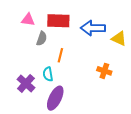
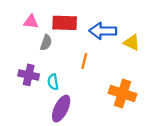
orange line: (60, 55) -> (84, 61), moved
orange cross: (104, 71) -> (123, 93), moved, size x1.6
purple cross: (26, 83) -> (29, 75), moved, turned -30

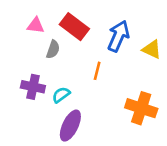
red rectangle: (65, 23) -> (74, 27), turned 35
blue arrow: (103, 31) -> (118, 36), turned 112
cyan semicircle: (53, 82) -> (61, 95), turned 63

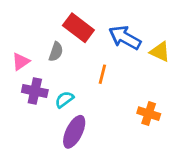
pink triangle: (36, 25) -> (21, 61), moved, turned -42
blue arrow: (118, 36) -> (125, 38), turned -84
orange cross: (141, 108) -> (149, 114), size x0.7

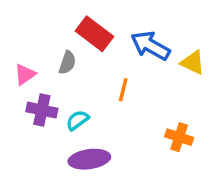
purple ellipse: (74, 132) -> (89, 159), turned 56

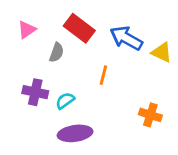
pink triangle: (25, 74) -> (27, 30), moved

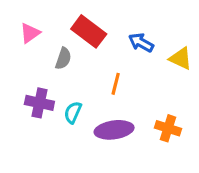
blue arrow: (126, 38) -> (141, 43), size x0.7
cyan semicircle: (65, 101) -> (73, 112), turned -30
purple ellipse: (75, 133) -> (114, 130), moved

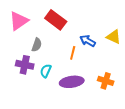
pink triangle: (30, 33) -> (19, 21), size x1.5
blue arrow: (141, 43) -> (88, 41), moved
gray semicircle: (63, 58) -> (37, 45), moved

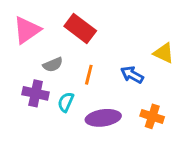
blue arrow: (88, 41) -> (132, 75), moved
gray semicircle: (37, 45) -> (53, 65), turned 48
orange line: (73, 53) -> (89, 75), moved

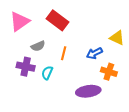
blue arrow: (132, 75) -> (94, 53), turned -56
orange cross: (152, 116) -> (109, 72), moved
purple ellipse: (103, 118) -> (88, 91), moved

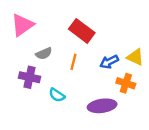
red rectangle: (57, 20) -> (82, 31), moved
yellow triangle: (117, 38) -> (135, 57), moved
cyan semicircle: (47, 73) -> (57, 95), moved, turned -80

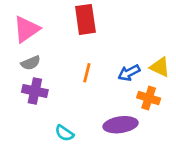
red rectangle: (82, 31) -> (85, 19), moved, turned 45
gray semicircle: (44, 54) -> (31, 63), moved
cyan semicircle: (57, 95) -> (64, 133), moved

